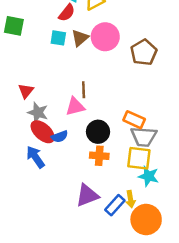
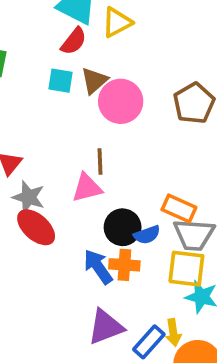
pink circle: (105, 37) -> (121, 101), moved
blue semicircle: (60, 137) -> (147, 235), moved
blue arrow: (35, 157) -> (98, 267), moved

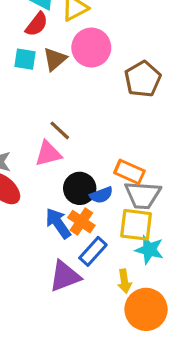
pink circle: (121, 101) -> (91, 48), moved
brown line: (100, 161) -> (60, 130), turned -45
orange cross: (124, 265) -> (81, 222), turned 30
blue rectangle: (149, 342) -> (93, 251), moved

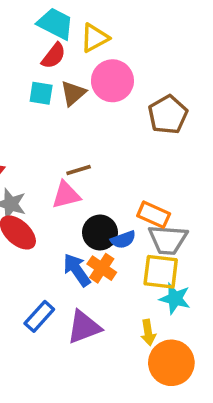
brown line: (60, 130) -> (79, 170), turned -60
blue rectangle: (93, 251) -> (39, 316), moved

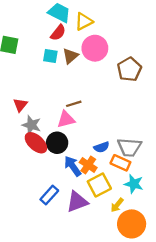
orange rectangle: (154, 215) -> (120, 163), moved
black circle: (100, 232) -> (57, 143), moved
yellow square: (161, 272) -> (99, 185), moved, turned -35
yellow arrow: (148, 332) -> (117, 205), turned 48

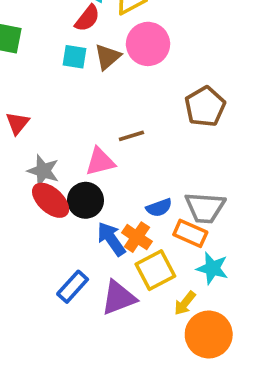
brown pentagon: (129, 69) -> (205, 106), moved
brown line: (74, 104) -> (131, 136), moved
red triangle: (20, 105) -> (17, 123), moved

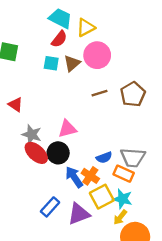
red triangle: (17, 123) -> (16, 105), turned -35
brown line: (131, 136) -> (99, 93), moved
cyan star: (212, 268) -> (122, 199), moved

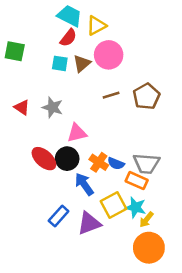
gray star: (32, 135) -> (52, 107), moved
blue semicircle: (104, 158) -> (116, 163), turned 42
orange cross: (90, 176) -> (99, 162), moved
yellow arrow: (120, 217) -> (146, 220), moved

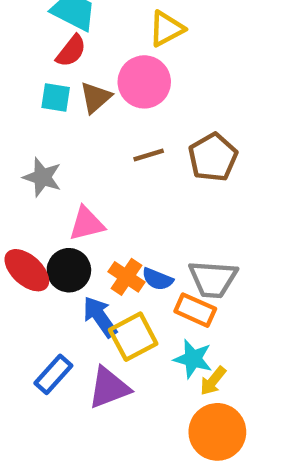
yellow triangle: (96, 26) -> (166, 29), moved
yellow square: (113, 205) -> (133, 337), moved

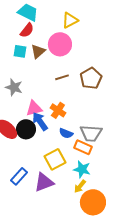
orange cross: (127, 277) -> (58, 110), moved
blue arrow: (100, 317) -> (40, 121), moved
yellow arrow: (213, 381) -> (80, 186), moved

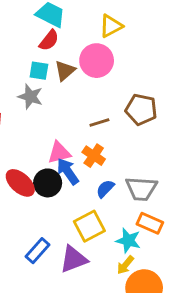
brown line: (62, 77) -> (99, 122), moved
brown pentagon: (91, 78) -> (141, 109), turned -30
gray star: (14, 87) -> (30, 97), moved
blue semicircle: (66, 133) -> (105, 189), turned 112
orange rectangle: (83, 147) -> (150, 223), moved

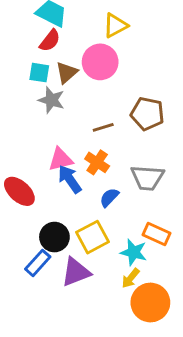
gray star: (30, 97) -> (51, 100), moved
black circle: (48, 183) -> (54, 237), moved
gray trapezoid: (141, 189) -> (147, 178), moved

